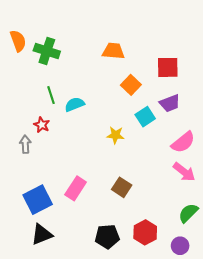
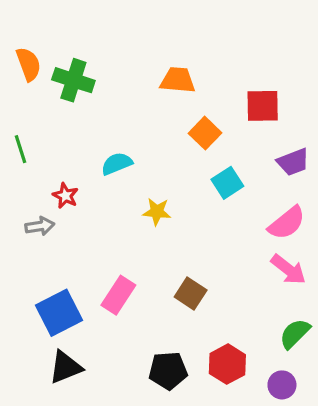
green line: (51, 95) -> (20, 149), moved
purple trapezoid: (170, 103) -> (293, 162), moved
yellow star: (115, 135) -> (157, 212), moved
gray arrow: (25, 144) -> (40, 226), turned 84

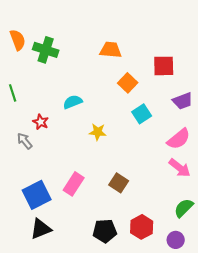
gray arrow: (40, 226) -> (25, 141), turned -120

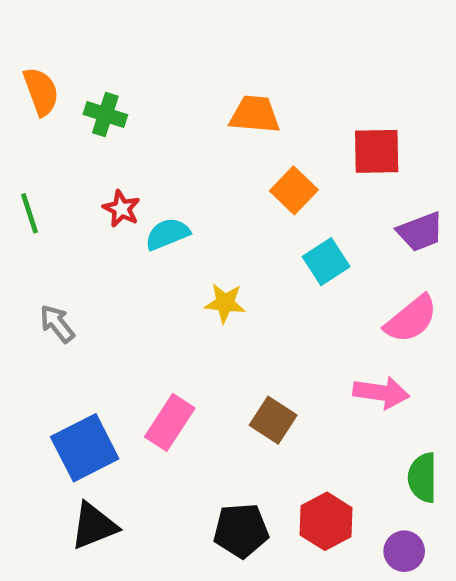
green cross: (46, 50) -> (105, 114), size x0.7
red star: (41, 122) -> (121, 209), moved
pink arrow: (180, 168) -> (381, 393), moved, turned -30
green semicircle: (184, 208) -> (423, 478), turned -45

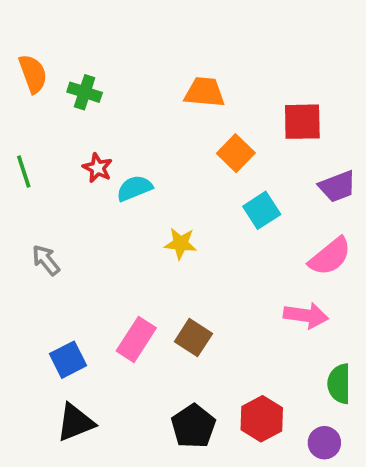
brown square: (273, 420) -> (193, 338), moved
blue square: (85, 448) -> (68, 360), size x0.7
black pentagon: (241, 530) -> (193, 426), turned -30

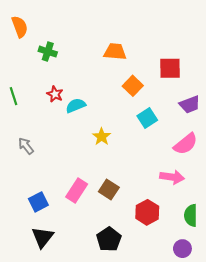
orange semicircle: (33, 74) -> (20, 27), moved
yellow star: (181, 243) -> (102, 137), turned 30
red hexagon: (262, 419) -> (147, 212), moved
black triangle: (75, 422) -> (43, 237), turned -30

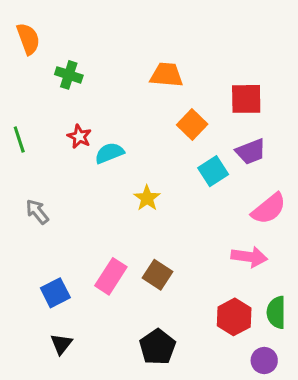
purple trapezoid: (190, 104) -> (251, 152), moved
red hexagon: (147, 212) -> (234, 317), moved
black triangle: (43, 237) -> (61, 344), size x0.7

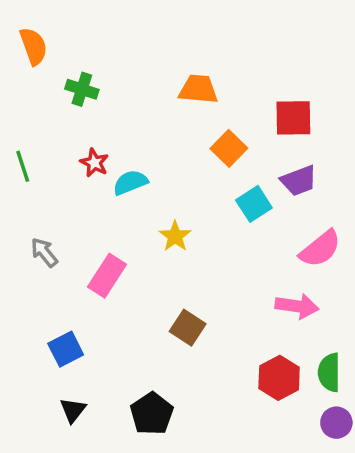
pink rectangle: (111, 276) -> (107, 276), moved
black pentagon: (157, 347) -> (152, 414), moved
purple circle: (264, 360) -> (336, 423), moved

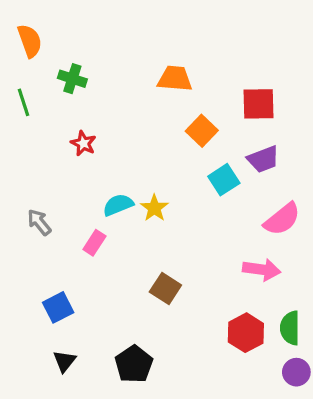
green line: (23, 166) -> (23, 102), moved
cyan semicircle: (130, 182) -> (118, 205), moved
pink rectangle: (107, 276) -> (94, 243), size x0.7

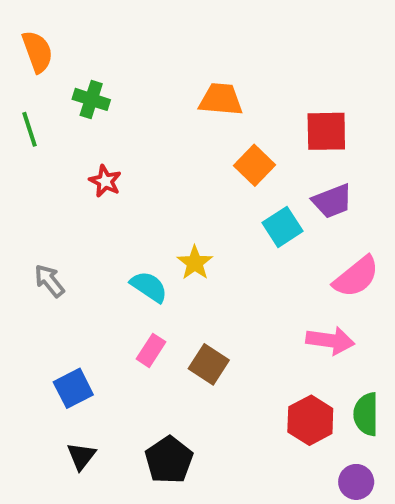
cyan semicircle: (118, 205) -> (149, 287), moved, turned 56
pink rectangle: (94, 243) -> (151, 350), moved
purple circle: (296, 372) -> (356, 482), moved

